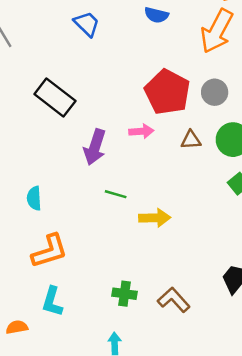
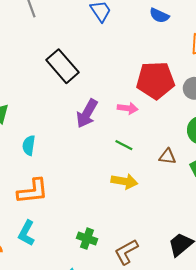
red pentagon: (167, 92) -> (155, 80), turned 30
brown triangle: (191, 140) -> (167, 157), moved
green line: (116, 194) -> (124, 145), moved
brown L-shape: (174, 300) -> (126, 252), turned -88

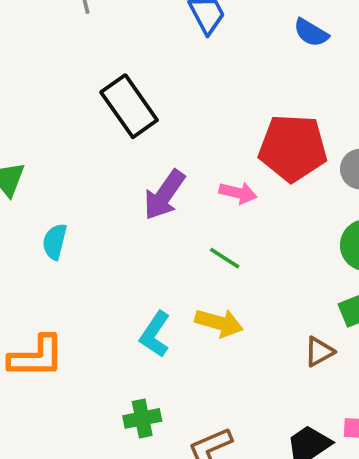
brown triangle: (167, 157) -> (319, 352), moved, turned -42
orange L-shape: (33, 191) -> (36, 357), moved
cyan L-shape: (26, 233) -> (155, 334), moved
green cross: (87, 239) -> (142, 418), turned -36

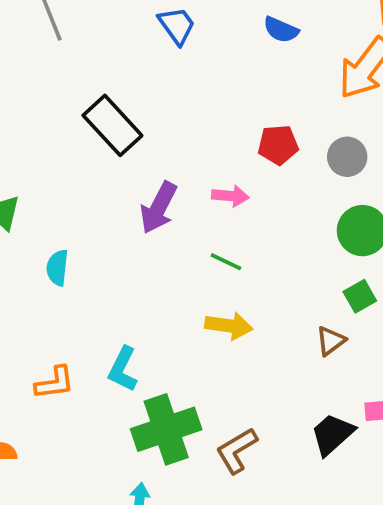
red pentagon: (293, 148) -> (278, 145), size x0.6
cyan L-shape: (155, 334) -> (123, 369), moved
orange L-shape: (36, 357) -> (55, 383), size x0.7
green cross: (142, 418) -> (166, 429), size x1.8

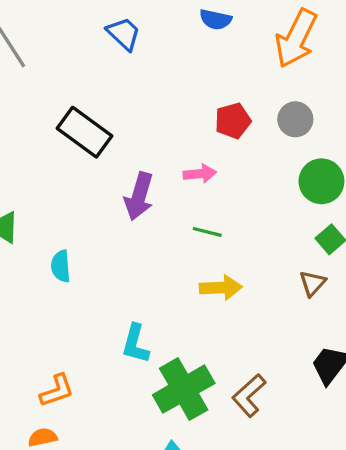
orange L-shape: (55, 383) -> (57, 391), moved

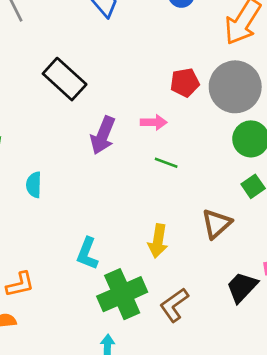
gray circle: (295, 119) -> (235, 87), size x1.8
green line: (207, 232) -> (166, 163), moved
brown triangle: (312, 283) -> (217, 224), moved, size x1.4
yellow arrow: (221, 288) -> (158, 241), moved, turned 96

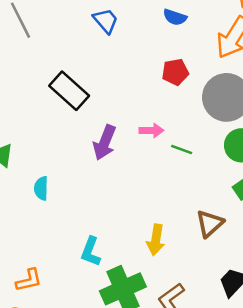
red pentagon: (185, 83) -> (175, 72), moved
green line: (166, 163) -> (182, 150), moved

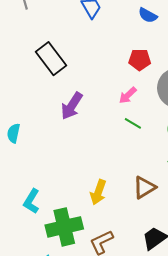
pink arrow: (151, 130) -> (128, 95), moved, turned 126
cyan L-shape: (91, 252) -> (31, 201), moved

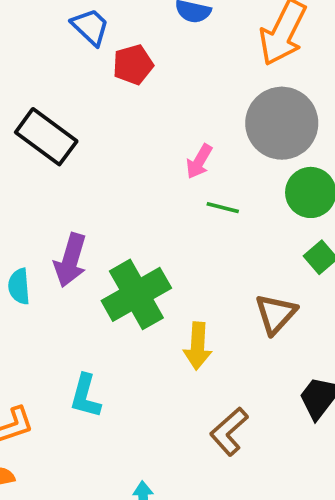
red pentagon: (140, 60) -> (133, 65), moved
purple arrow: (72, 106) -> (70, 260), moved
green cross: (64, 227) -> (136, 294), moved

